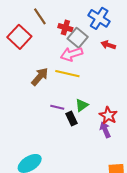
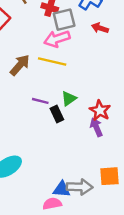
gray square: (78, 38) -> (64, 20), turned 36

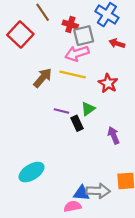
red star: (100, 110) -> (108, 83), moved

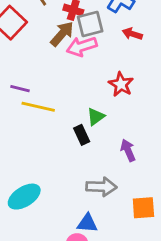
yellow line: (73, 74) -> (38, 107), moved
brown arrow: (43, 78) -> (62, 34), moved
purple line: (61, 111) -> (20, 89), moved
gray arrow: (98, 191) -> (101, 187), moved

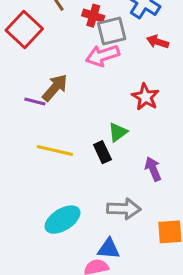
brown arrow: (62, 34) -> (55, 88), moved
yellow line: (38, 107) -> (55, 151), moved
cyan ellipse: (24, 197) -> (63, 220), moved

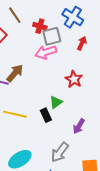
red arrow: (158, 42) -> (82, 43), turned 96
purple arrow: (153, 169) -> (79, 126), turned -126
gray arrow: (124, 209) -> (60, 152), turned 125

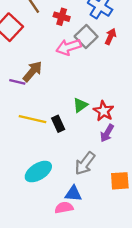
gray square: (52, 36) -> (86, 36), moved, turned -30
red star: (74, 79) -> (104, 111), moved
black rectangle: (46, 115) -> (58, 124), moved

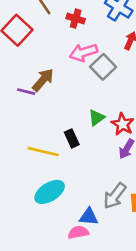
gray square: (86, 36) -> (103, 67), moved
yellow line: (33, 119) -> (43, 152), moved
gray arrow: (85, 163) -> (115, 196), moved

